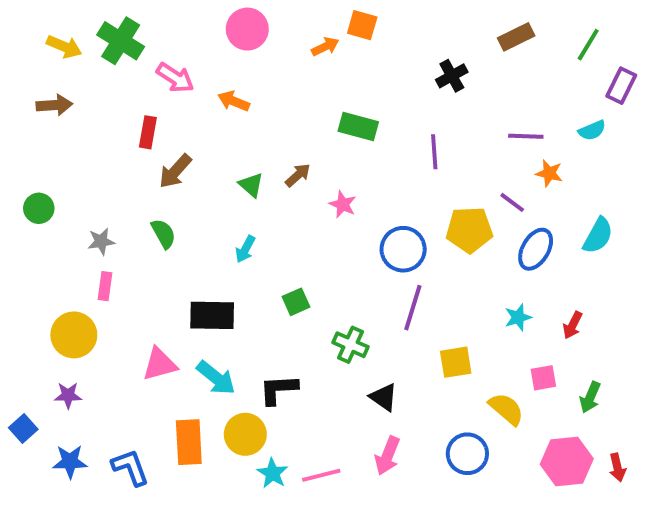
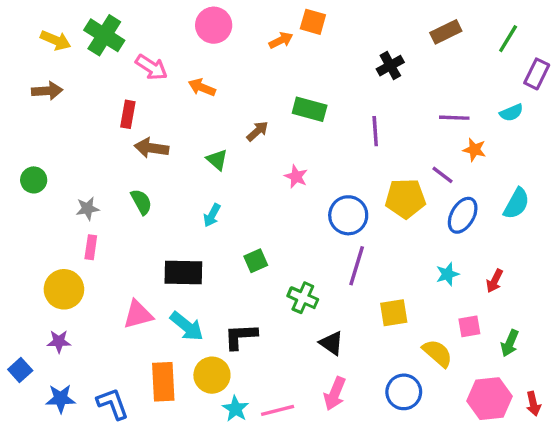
brown arrow: (175, 171) -> (151, 148), turned 56
brown arrow: (298, 175) -> (257, 131), moved

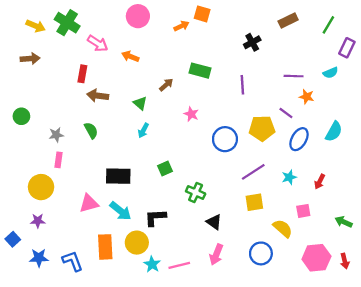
cyan arrow: (212, 215) -> (143, 130), moved
purple line: (357, 266) -> (253, 172), moved, turned 40
green arrow: (510, 343) -> (344, 222), moved, turned 91

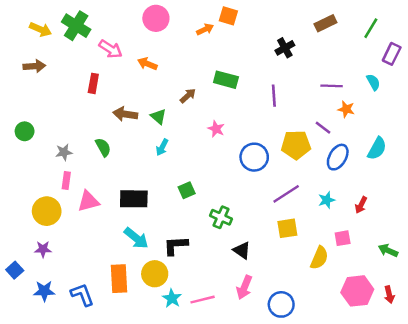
cyan semicircle: (331, 73) -> (373, 82), turned -96
brown arrow: (98, 96) -> (125, 114), moved
pink triangle: (89, 203) -> (88, 201), moved
yellow semicircle: (283, 228) -> (319, 258), turned 72
blue circle: (261, 253) -> (281, 304), moved

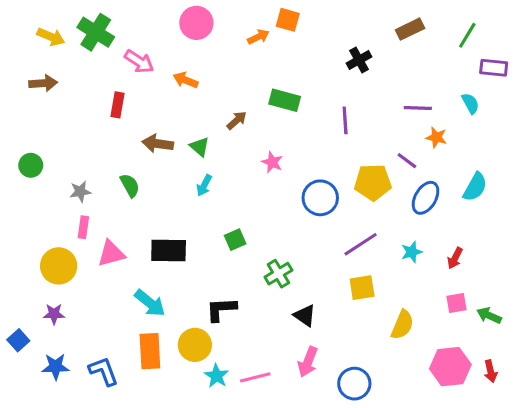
purple rectangle: (392, 54) -> (494, 68), turned 70
green cross: (221, 217) -> (278, 274), turned 35
cyan arrow: (136, 238) -> (150, 303), moved
pink square: (343, 238) -> (457, 303), moved

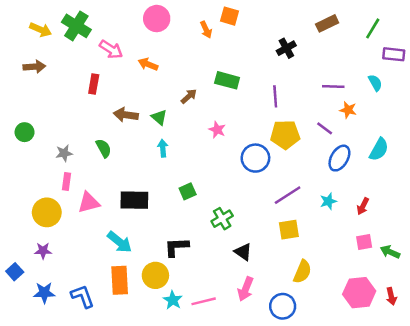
orange arrow: (258, 37) -> (206, 30), turned 91
yellow pentagon: (373, 182) -> (285, 135), moved
cyan arrow: (204, 185) -> (163, 148), turned 147
yellow semicircle: (402, 325) -> (302, 272), moved

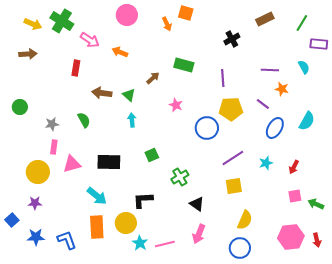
blue circle: (283, 306) -> (240, 248), moved

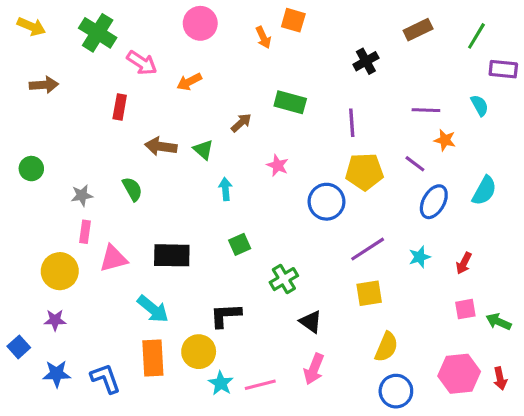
yellow arrow: (33, 24) -> (31, 26), moved
orange arrow: (120, 52) -> (189, 82), turned -49
cyan arrow: (132, 120) -> (225, 189), moved
blue circle: (240, 248) -> (396, 391), moved

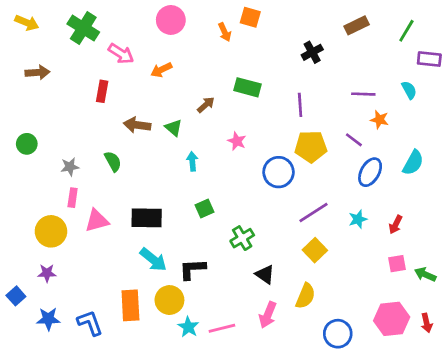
yellow square: (369, 293) -> (315, 250), turned -35
cyan arrow: (153, 309) -> (153, 260), moved
yellow semicircle: (386, 347) -> (305, 296), moved

